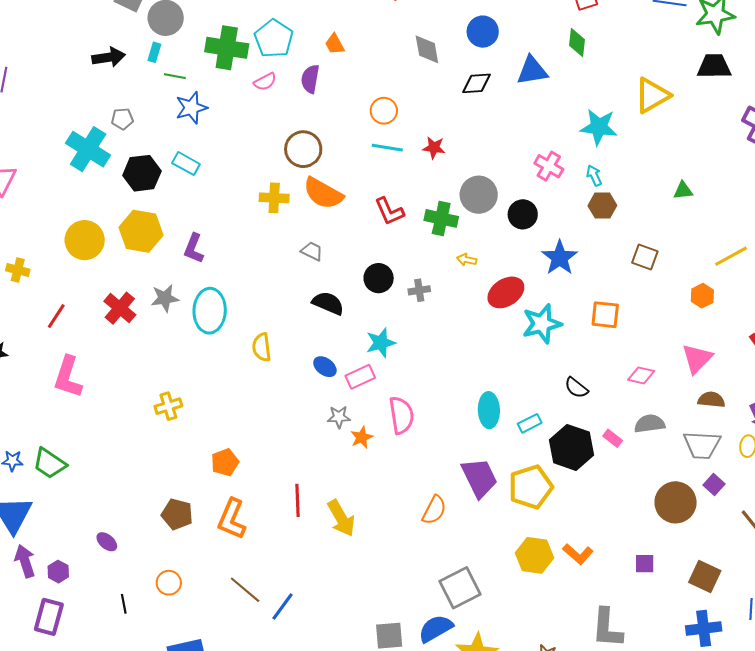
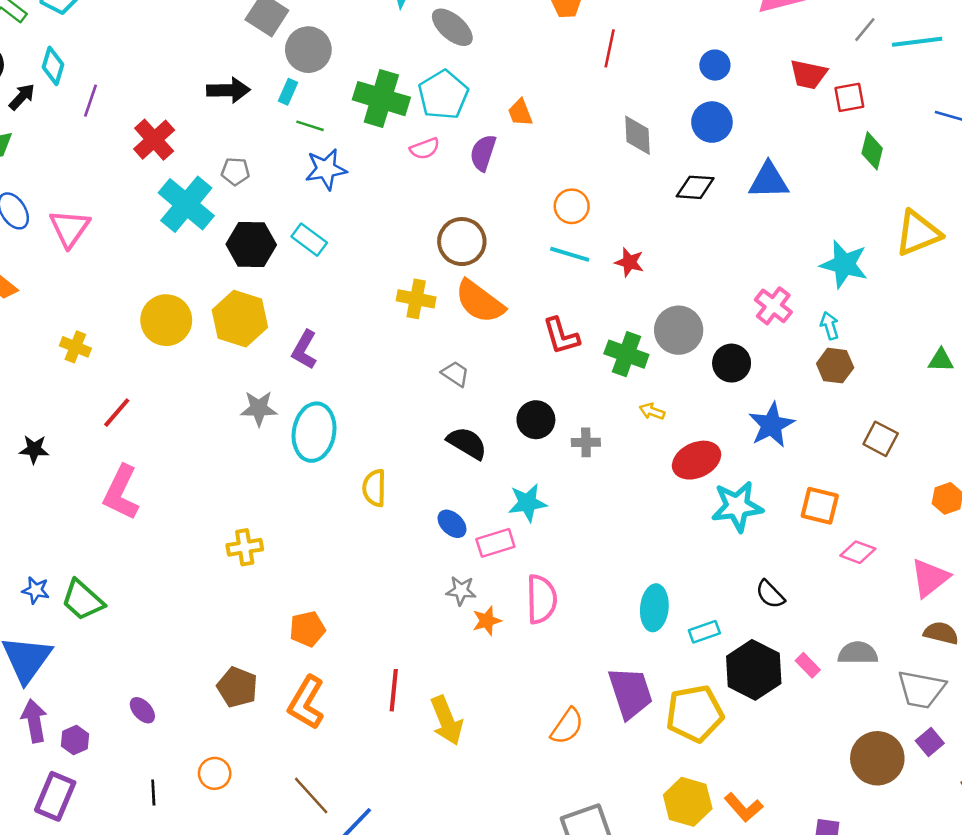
green diamond: (577, 42) -> (872, 151), moved
red cross: (120, 308) -> (154, 140), moved
pink diamond: (641, 375) -> (858, 552), moved

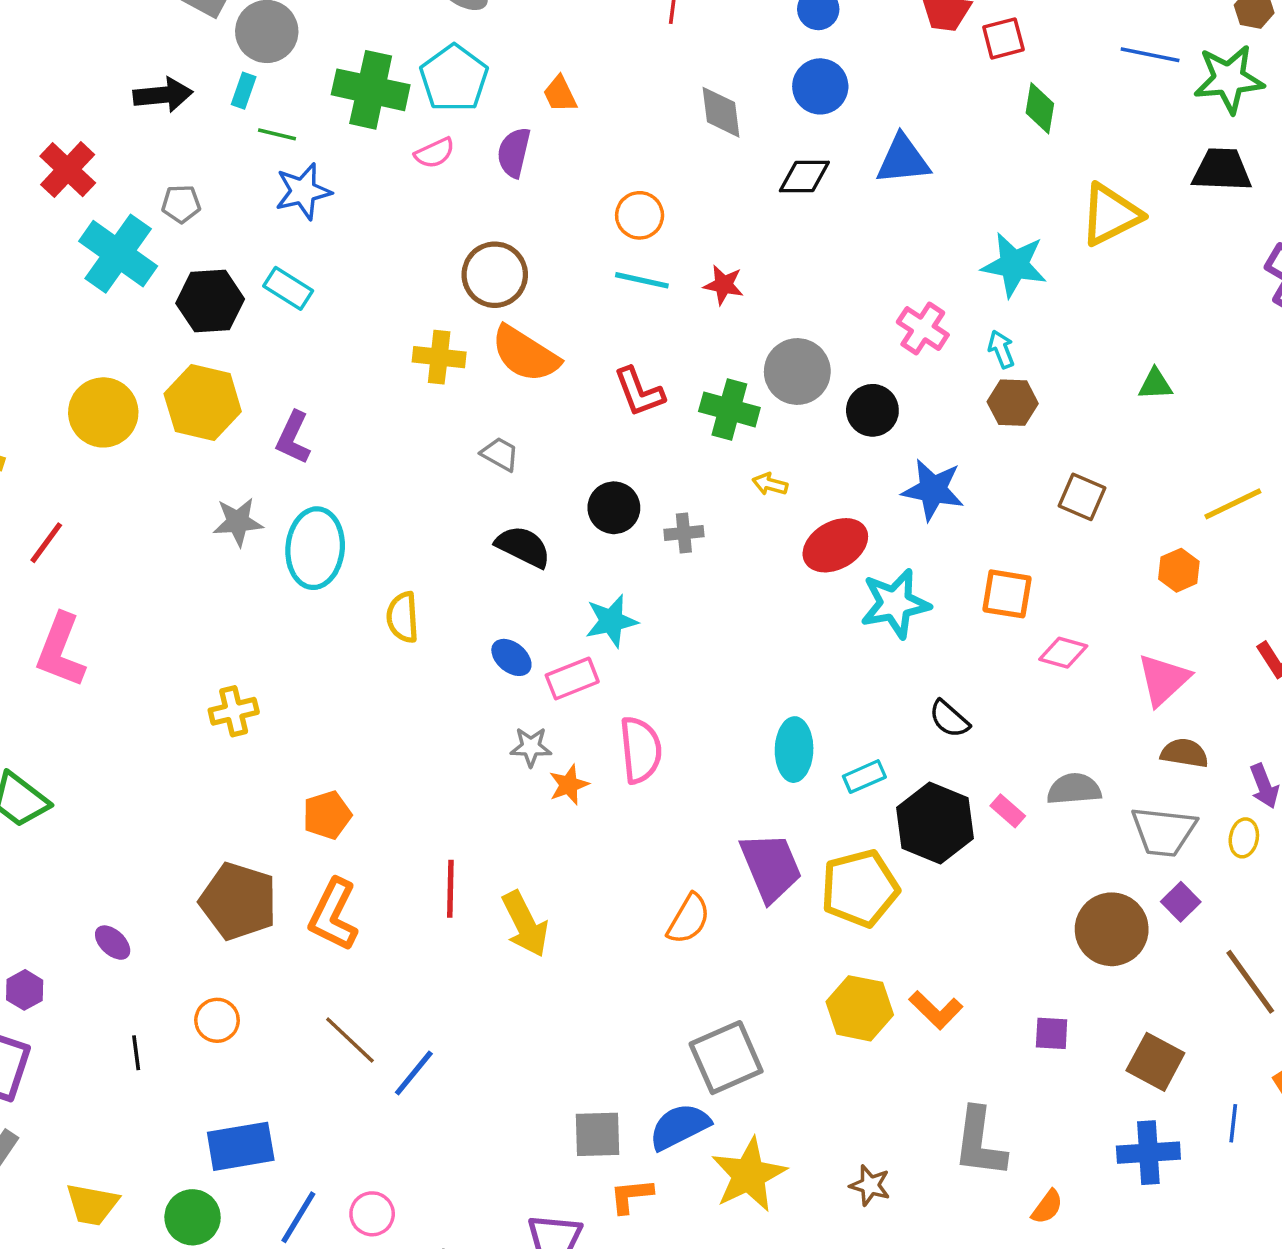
blue star: (771, 425) -> (933, 490), turned -30
brown pentagon: (237, 687) -> (238, 901), size x1.4

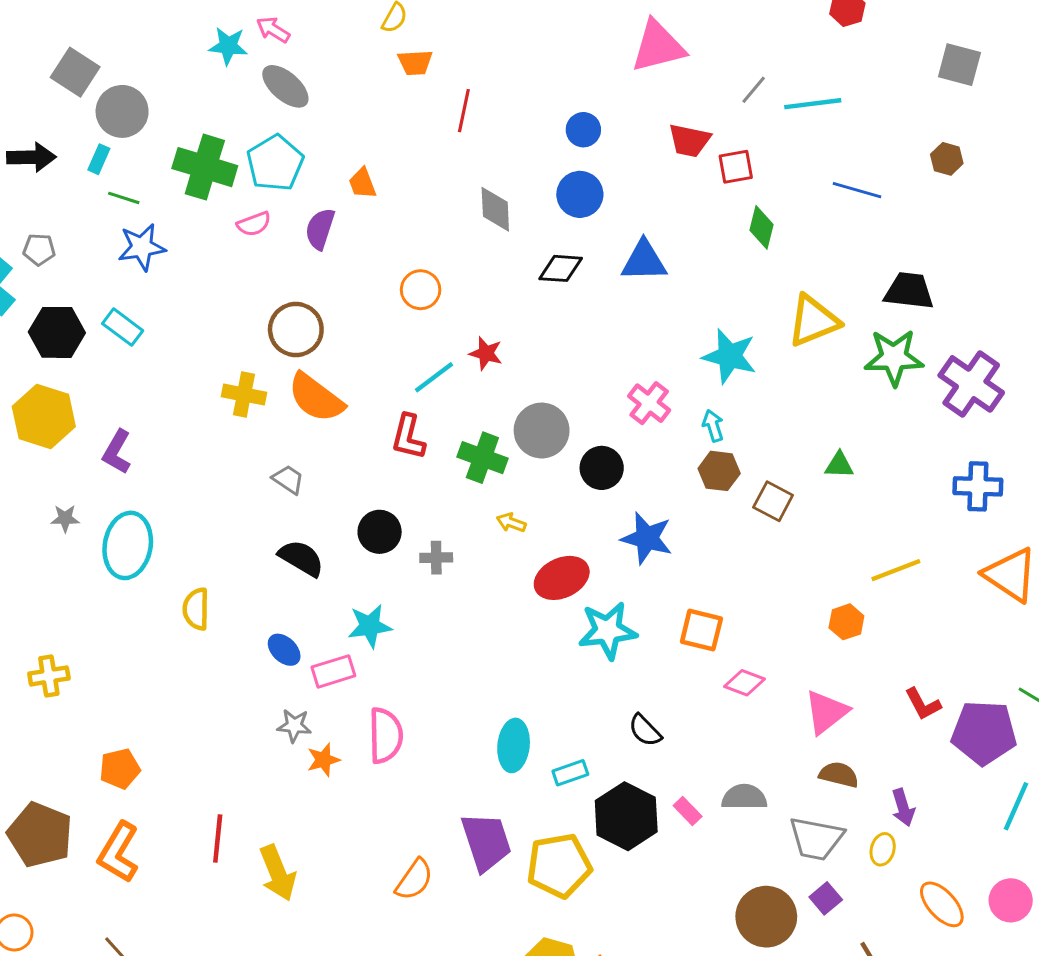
green star: (1229, 79) -> (894, 357), moved
cyan line: (642, 280) -> (434, 377), moved, turned -54
red L-shape: (639, 392) -> (408, 437), turned 30
brown square: (1082, 497) -> (773, 501), moved
gray star: (238, 522) -> (65, 518), size x0.7

